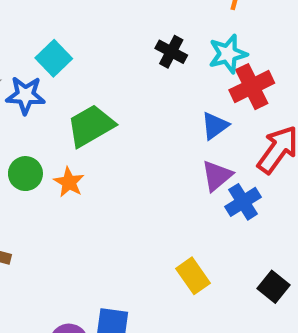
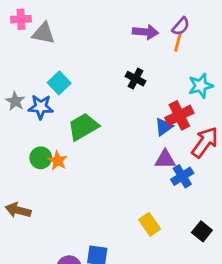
cyan star: (228, 54) -> (201, 86), moved
red cross: (252, 87) -> (179, 115), moved
purple triangle: (217, 176) -> (165, 159), turned 40
orange star: (69, 182) -> (58, 161), moved

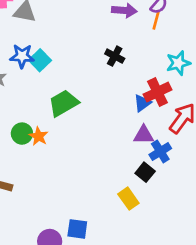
blue star: (41, 107) -> (22, 56), moved
black square: (202, 231) -> (145, 172), moved

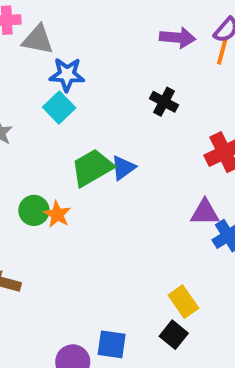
blue star: (22, 56) -> (67, 75), moved
blue triangle: (142, 103) -> (123, 168), moved
black square: (145, 172) -> (174, 335), moved

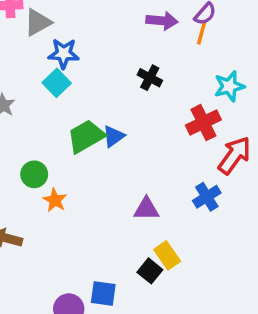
gray triangle: (38, 40) -> (38, 22), turned -40
purple triangle: (205, 212) -> (146, 209), moved
orange star: (57, 214) -> (55, 200), moved
black square: (174, 335) -> (150, 271), moved

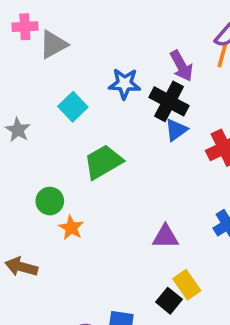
purple arrow: (162, 21) -> (181, 66), moved, turned 56
blue star: (64, 53) -> (125, 84), moved
black cross: (150, 78) -> (169, 101), size x1.5
blue triangle: (114, 136) -> (176, 130), moved

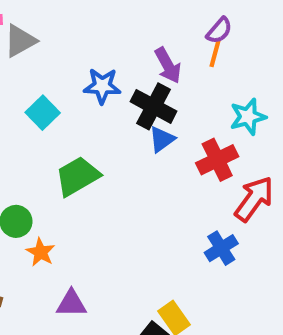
purple triangle: (165, 237) -> (71, 303), moved

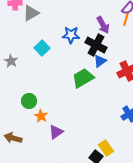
green trapezoid: (78, 176) -> (83, 78), moved
purple triangle: (71, 303) -> (56, 132), moved, turned -35

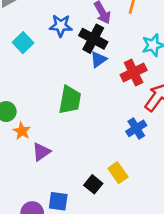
green trapezoid: (83, 78) -> (70, 100), moved, turned 130
yellow rectangle: (106, 148) -> (118, 173), moved

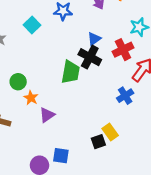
black cross: (93, 39) -> (90, 57), moved
black square: (93, 184) -> (98, 142), moved, turned 32

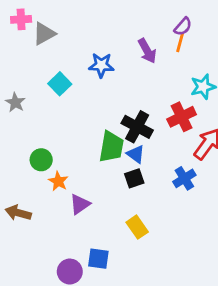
blue triangle: (94, 39) -> (136, 154), moved, turned -48
yellow rectangle: (110, 132) -> (137, 227), moved
black square: (98, 142) -> (134, 178), moved

